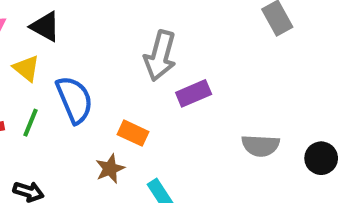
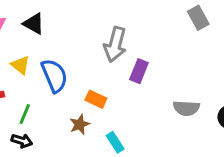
yellow triangle: (26, 68) -> (20, 65), moved
purple rectangle: (194, 93) -> (139, 71), turned -45
green line: (31, 123) -> (25, 114), moved

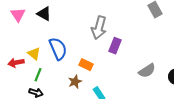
yellow triangle: (20, 65) -> (34, 54), moved
gray semicircle: (186, 108) -> (147, 71), turned -36

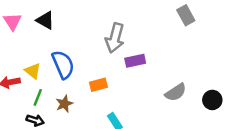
purple rectangle: (115, 46) -> (135, 61), turned 56
orange rectangle: (86, 65) -> (98, 85), turned -40
brown star: (75, 82) -> (64, 104), moved

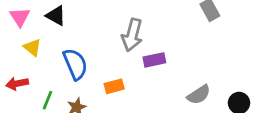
yellow triangle: (33, 71) -> (32, 47), moved

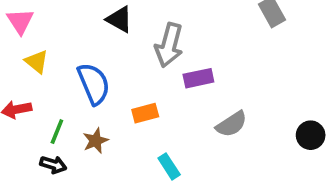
black triangle: (56, 16) -> (119, 19), moved
gray semicircle: (199, 95) -> (232, 124), moved

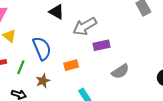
gray arrow: (169, 45) -> (85, 26), turned 45
green line: (57, 132) -> (21, 67), moved

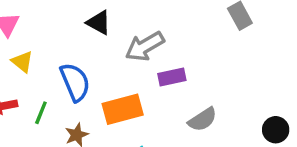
orange rectangle: (71, 65) -> (123, 109), size x1.6

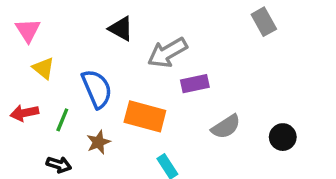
orange rectangle: (123, 109) -> (145, 116), turned 30
black circle: (276, 130) -> (283, 137), moved

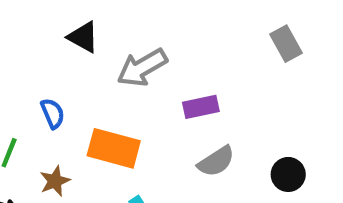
gray rectangle: (264, 22) -> (286, 44), moved
purple rectangle: (195, 84) -> (201, 107), moved
blue semicircle: (97, 89) -> (53, 113), size x0.6

